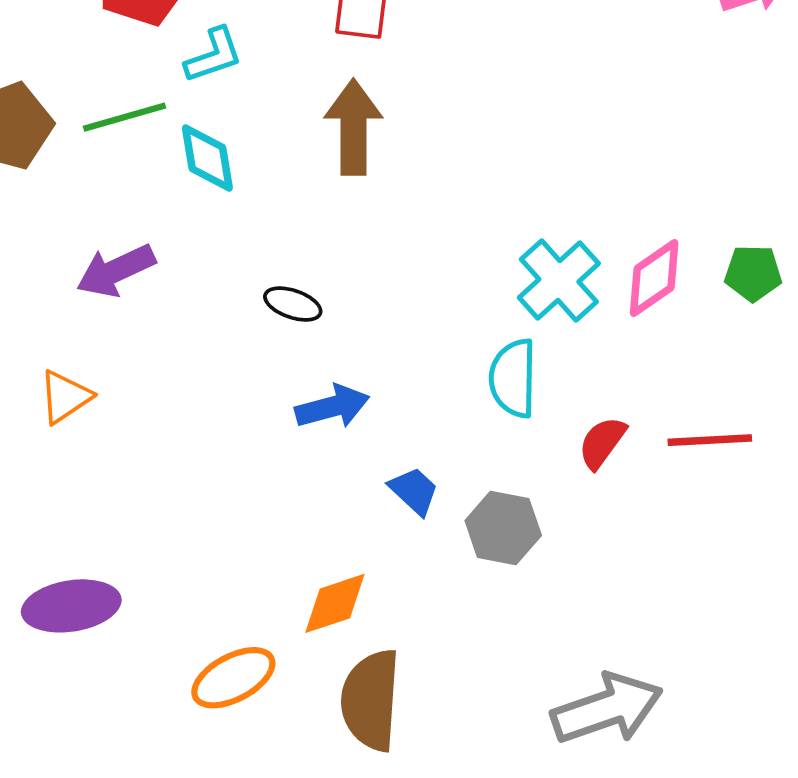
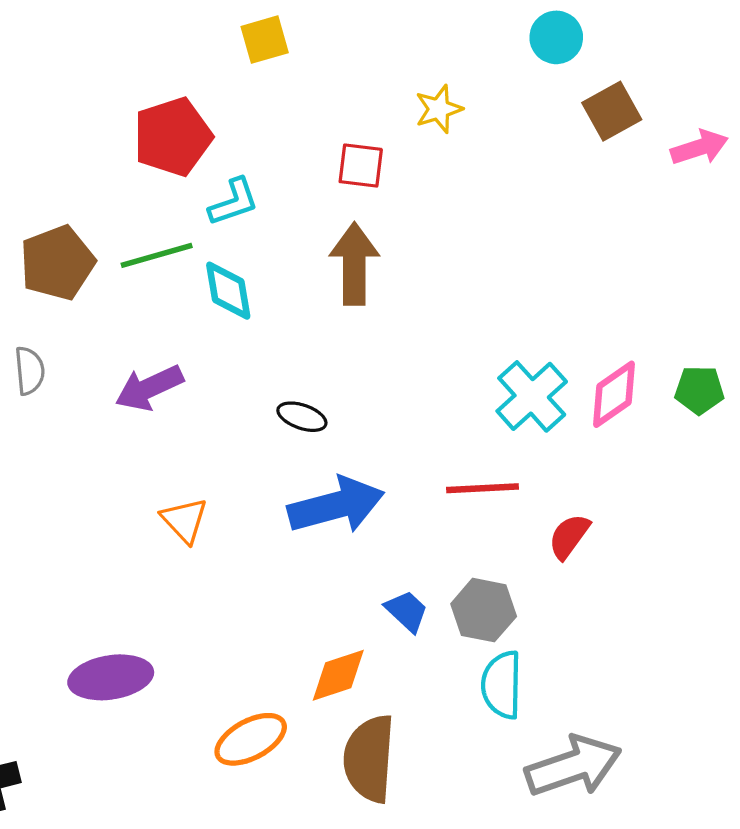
cyan semicircle: (513, 378) -> (502, 685), moved
orange triangle: (65, 397) -> (184, 520), moved, turned -39
blue arrow: (332, 407) -> (336, 505), size x1.5
red line: (710, 440) -> (483, 488), moved
blue trapezoid: (414, 491) -> (407, 611), moved

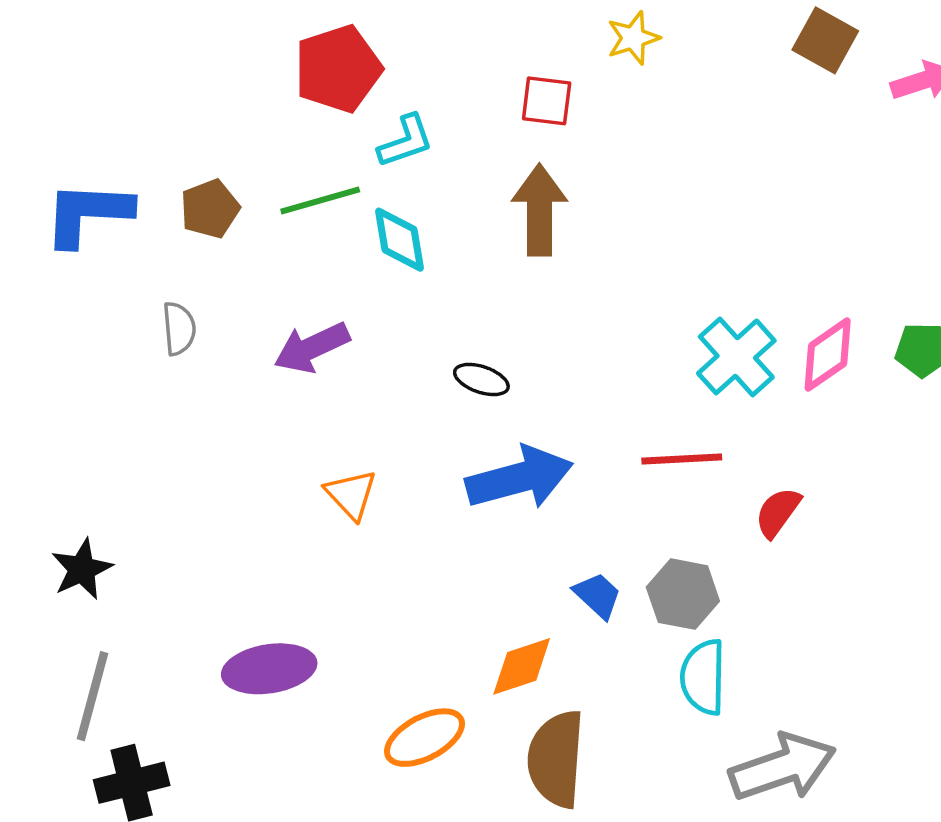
brown square: (612, 111) -> (825, 40), turned -32
brown pentagon: (57, 263) -> (210, 209), size x0.7

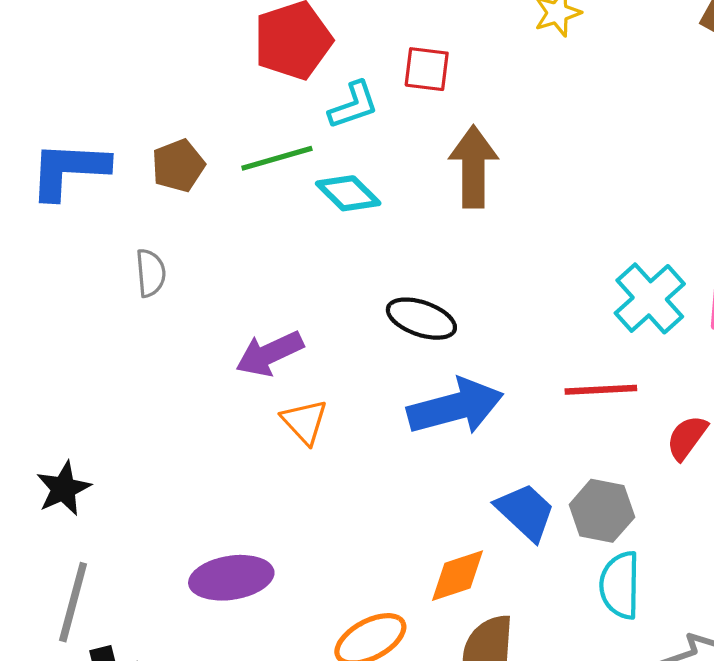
red square: (547, 101) -> (427, 69), moved
cyan diamond: (400, 240) -> (348, 193), turned -36
purple arrow: (312, 347) -> (270, 354), moved
black ellipse: (481, 380) -> (421, 319), size x1.4
blue trapezoid: (598, 595) -> (525, 512), size x1.4

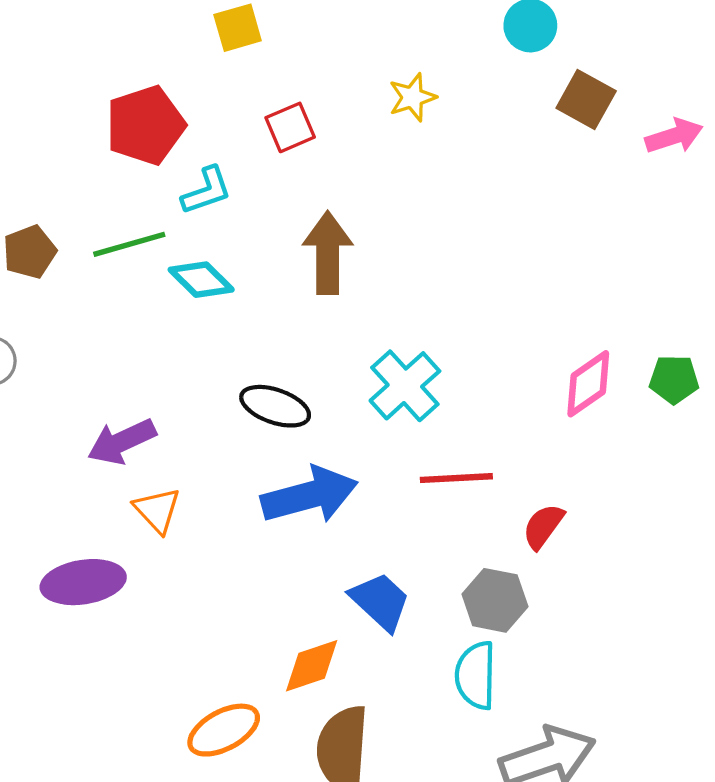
red square: (427, 69) -> (290, 127), moved, turned -30
cyan cross: (650, 298) -> (405, 386), moved
gray hexagon: (602, 511) -> (495, 600), moved
purple ellipse: (231, 578) -> (83, 582), moved

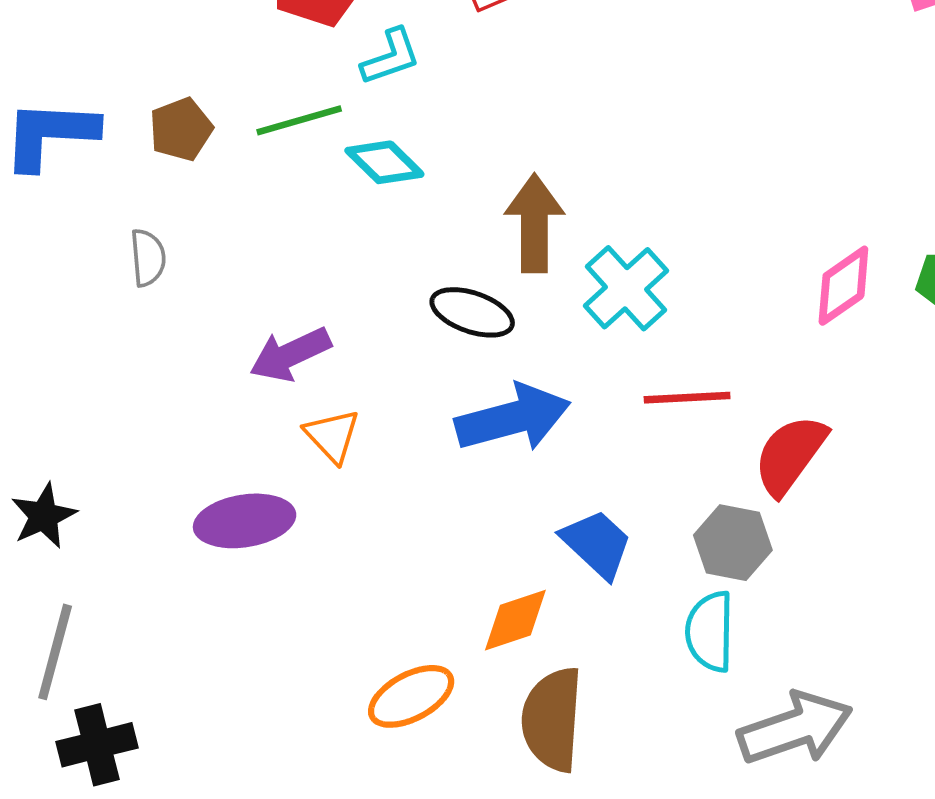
brown arrow: (328, 253) -> (534, 223), moved
red semicircle: (543, 526) -> (790, 455), size x1.5

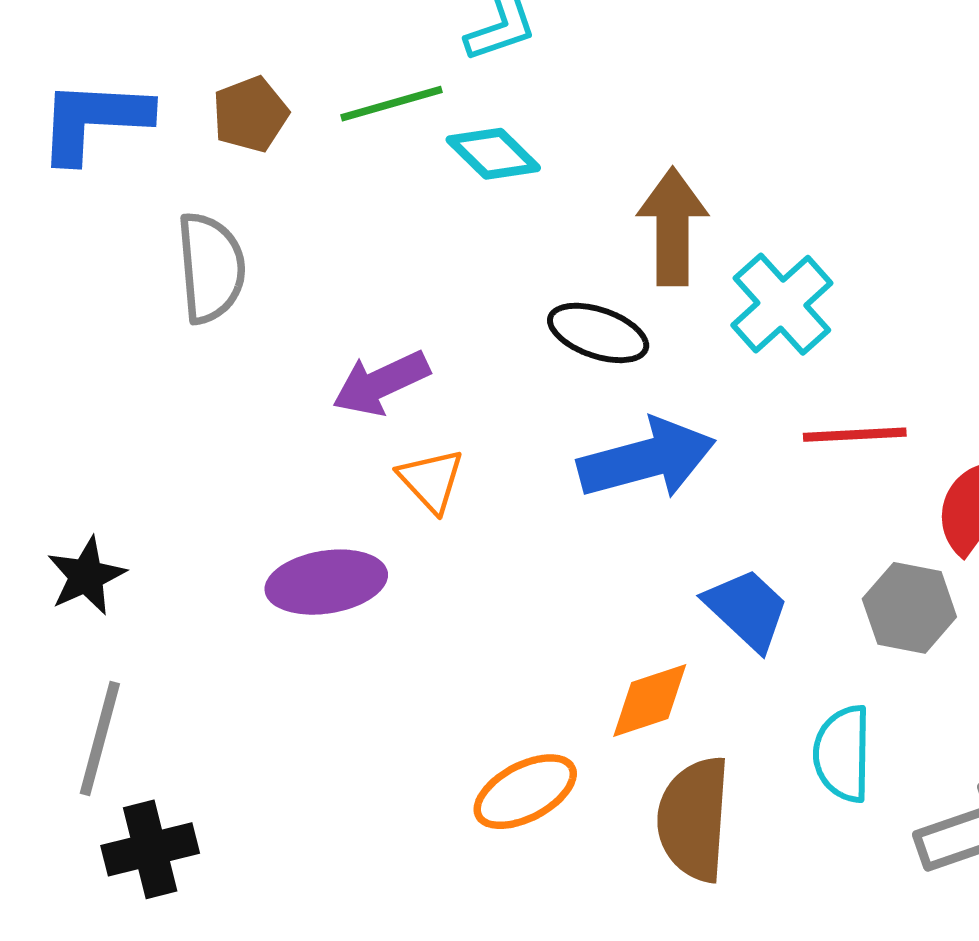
gray semicircle: (148, 258) -> (211, 268), size x1.6
cyan semicircle: (710, 632) -> (843, 754), moved

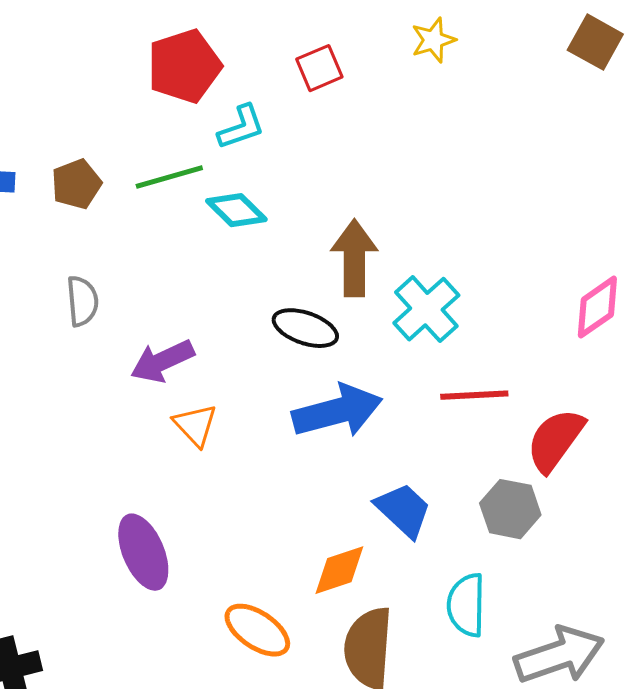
gray semicircle: (211, 268) -> (82, 301), moved, size x0.7
purple ellipse: (326, 582) -> (143, 552), moved, turned 76
orange ellipse: (525, 792) -> (257, 630), turned 62

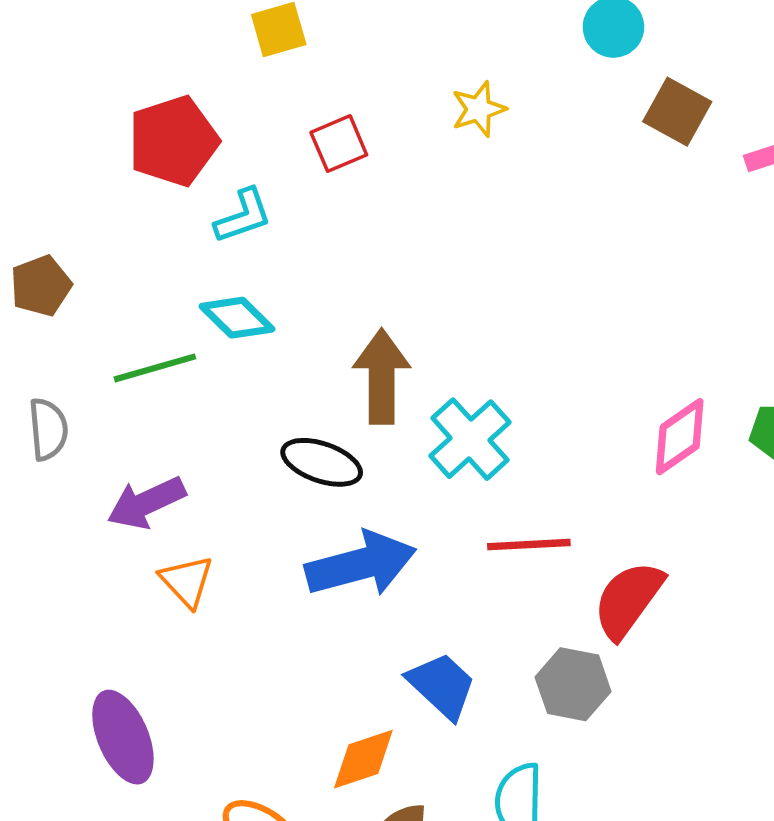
green line: (169, 177) -> (155, 368), moved

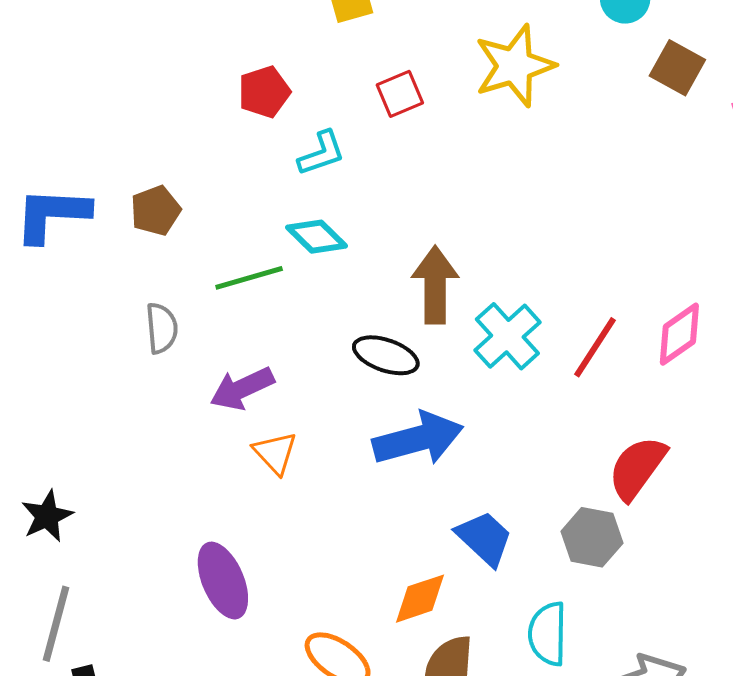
yellow star: (479, 109) -> (515, 66), size x1.8
red pentagon: (173, 141) -> (264, 92), size x0.7
red line: (529, 545) -> (595, 347), moved, turned -54

